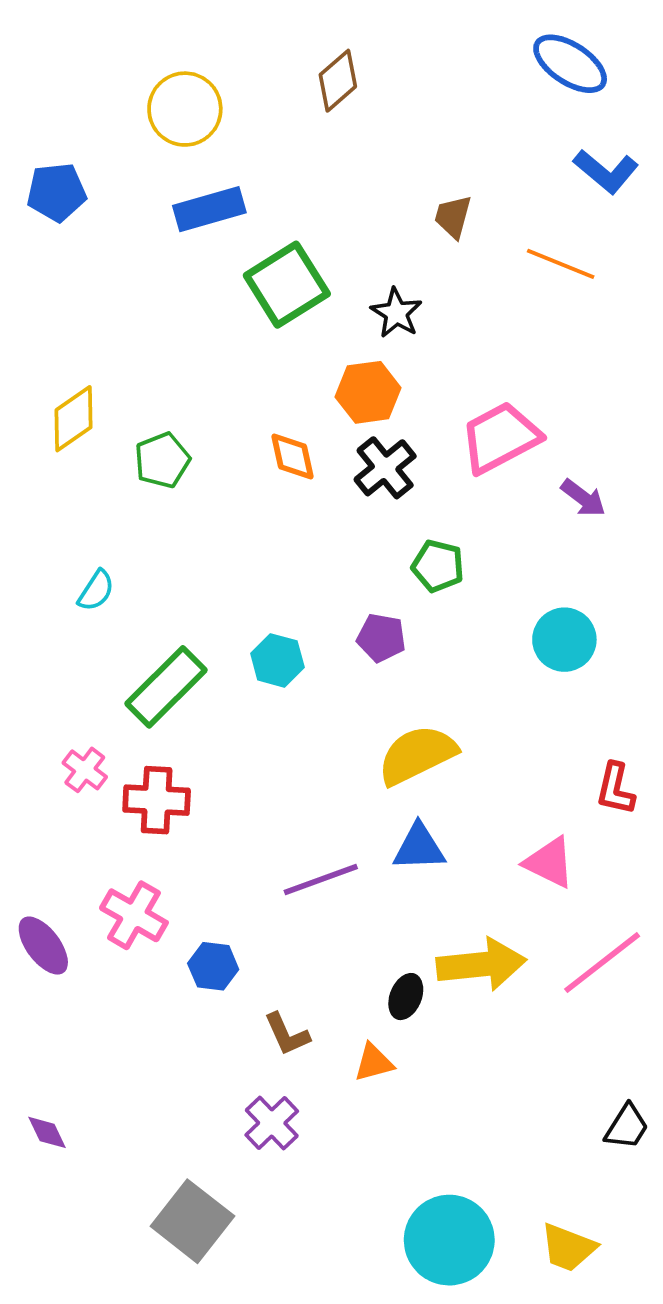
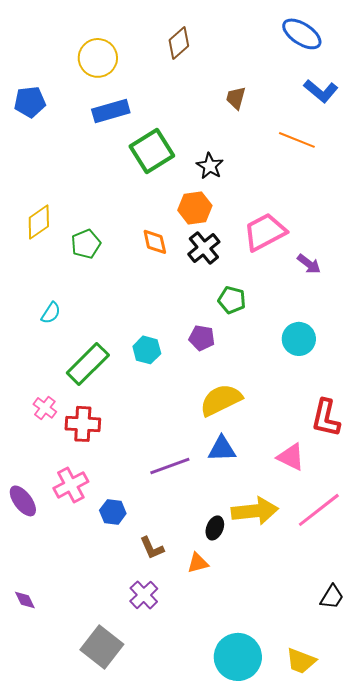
brown trapezoid: (453, 217) -> (236, 98), moved
red L-shape: (615, 789) -> (326, 418), size x1.4
pink cross: (134, 915) -> (71, 485), turned 32

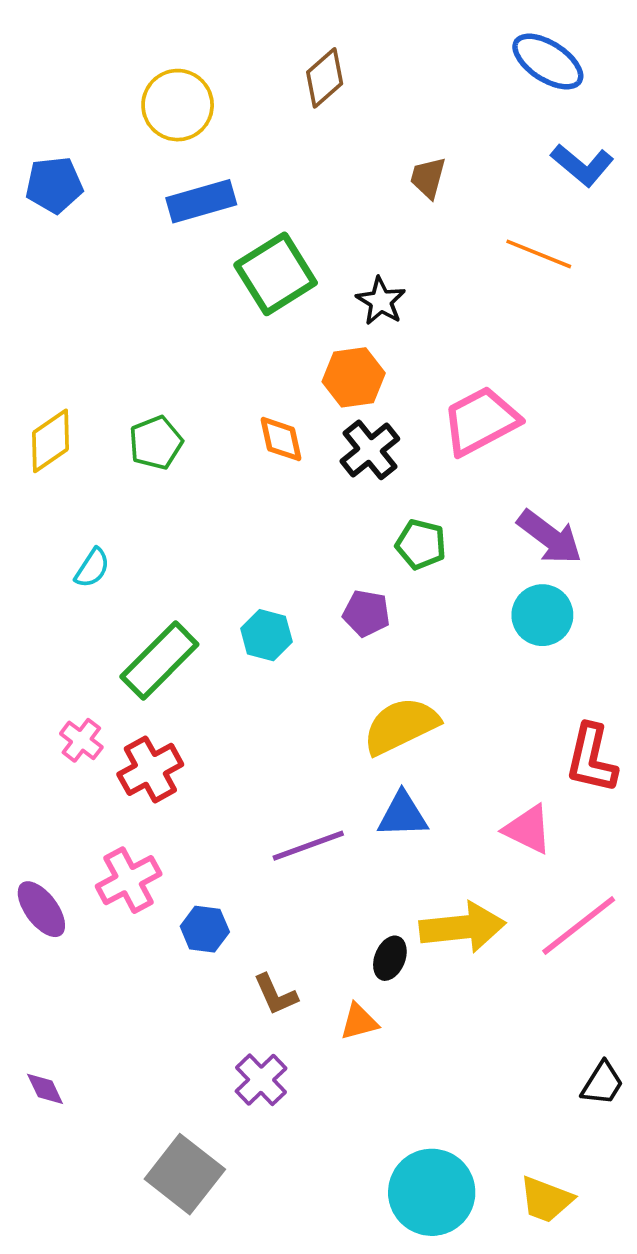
yellow diamond: (39, 222) -> (51, 441), moved
purple arrow: (309, 264) -> (550, 537), moved, size x1.5
red cross: (83, 424) -> (150, 769), turned -32

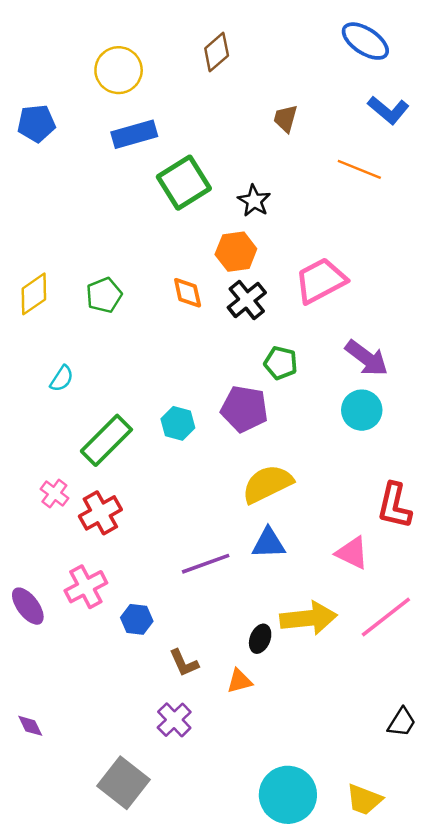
purple pentagon: (366, 613) -> (244, 409), size x1.5

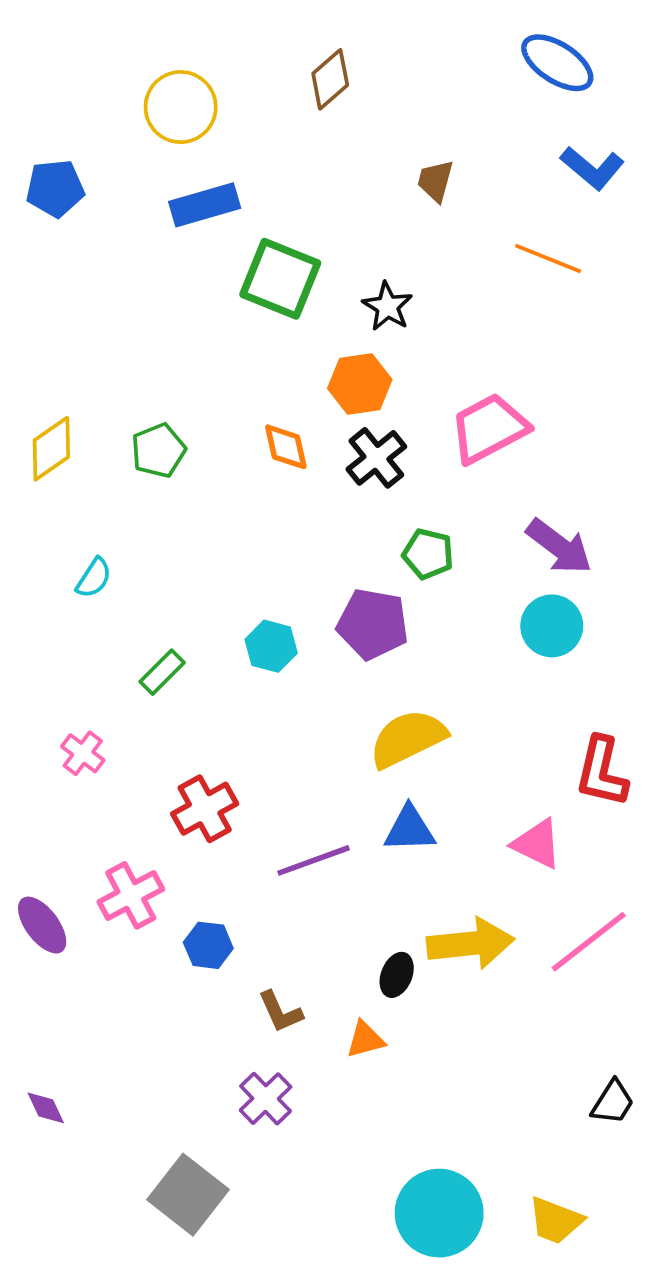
green square: (184, 183) -> (280, 279), turned -36
green rectangle: (106, 440) -> (162, 672), size x0.6
red cross: (100, 513) -> (205, 809), moved

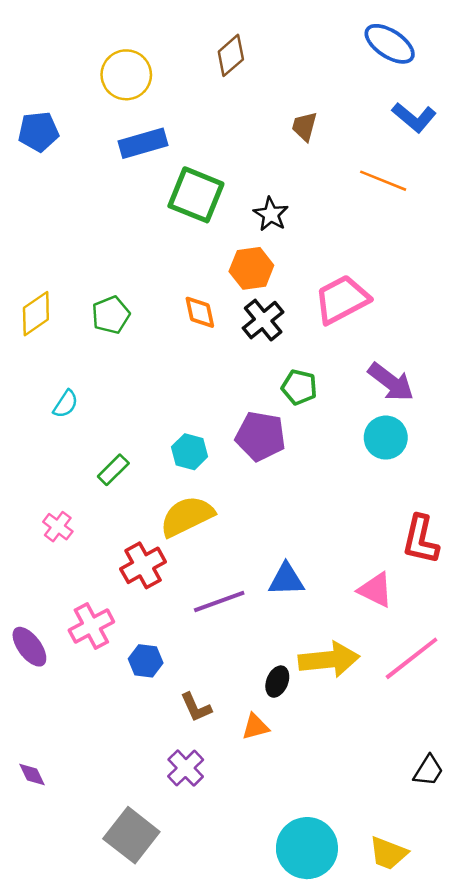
yellow semicircle: (408, 739) -> (187, 516), moved

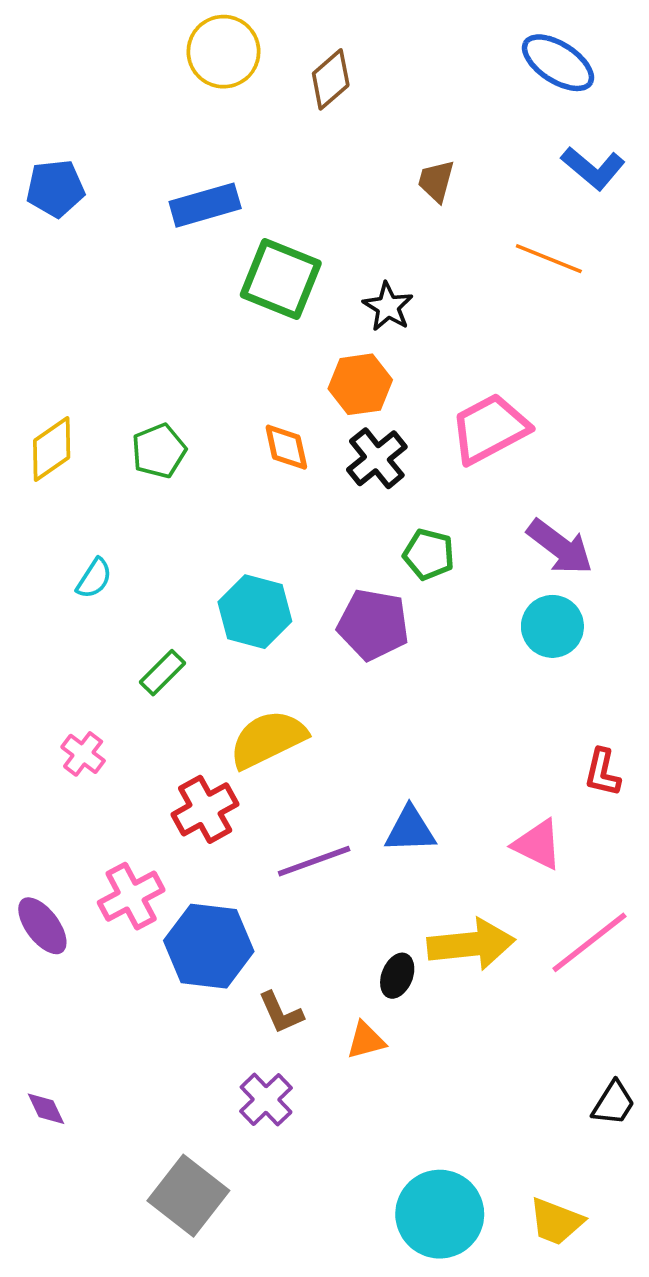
yellow circle: (126, 75) -> (224, 52), moved
cyan hexagon: (190, 452) -> (255, 612), moved, size x1.4
red L-shape: (421, 540) -> (602, 772), size x0.7
blue hexagon: (146, 661) -> (209, 946), size x1.8

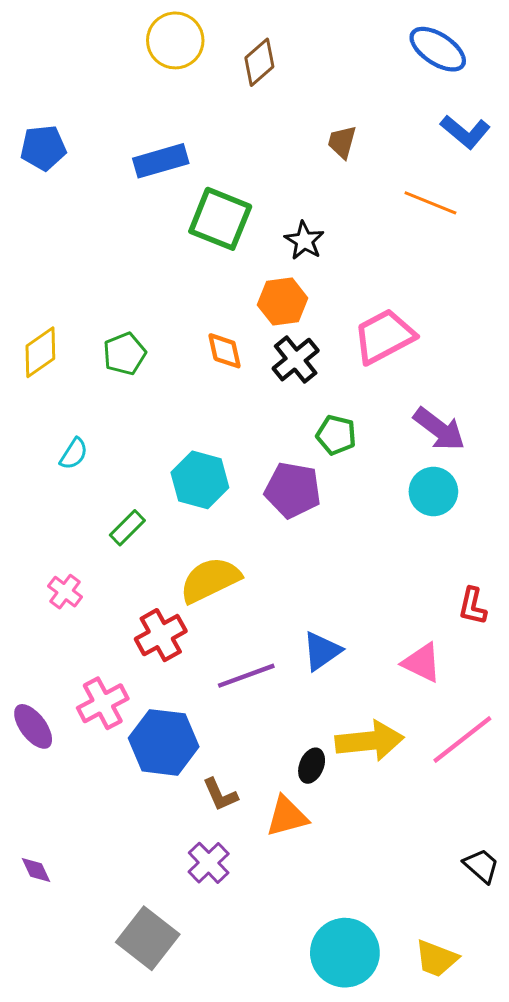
blue triangle: (410, 830) -> (322, 651), turned -33
orange triangle: (366, 1040) -> (287, 816), size x1.4
black trapezoid: (613, 1103) -> (481, 866), turned -81

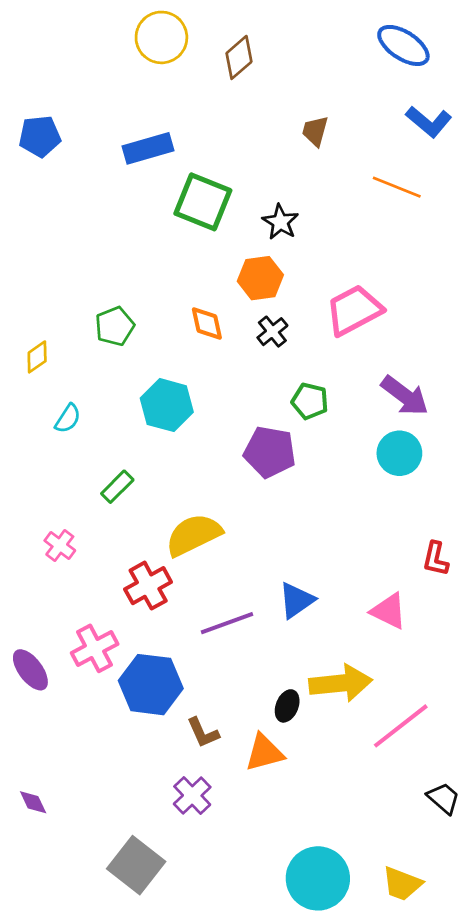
yellow diamond: (40, 352) -> (37, 357), moved, size x0.7
black cross: (296, 360) -> (272, 332), size x0.7
cyan hexagon: (200, 480) -> (167, 405), moved
pink line: (462, 740) -> (401, 726), moved

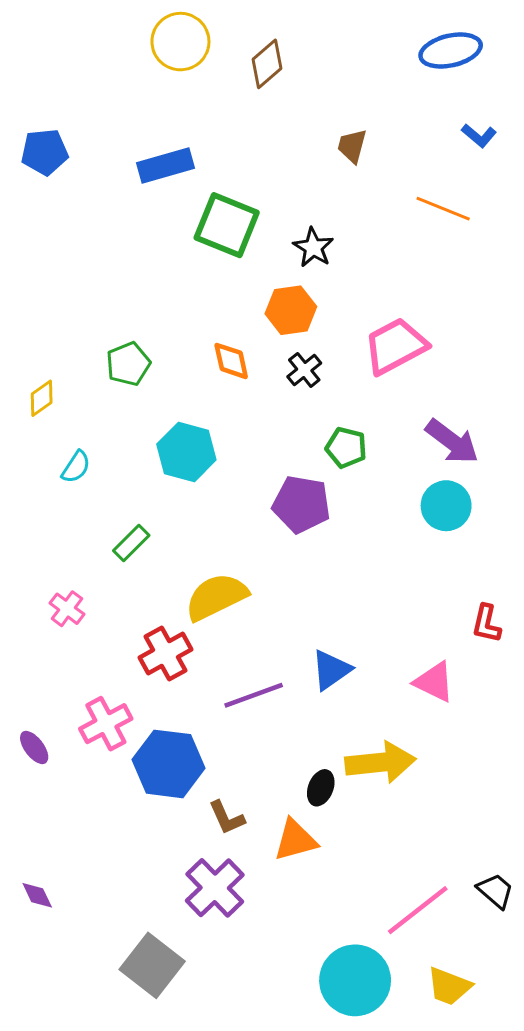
blue ellipse: (403, 45) -> (451, 51), turned -46
blue L-shape: (429, 122) -> (479, 136), size x0.7
purple ellipse: (30, 670) -> (34, 748), size x0.7
pink line: (401, 726) -> (418, 910), moved
purple cross: (192, 796) -> (215, 888), size x1.4

